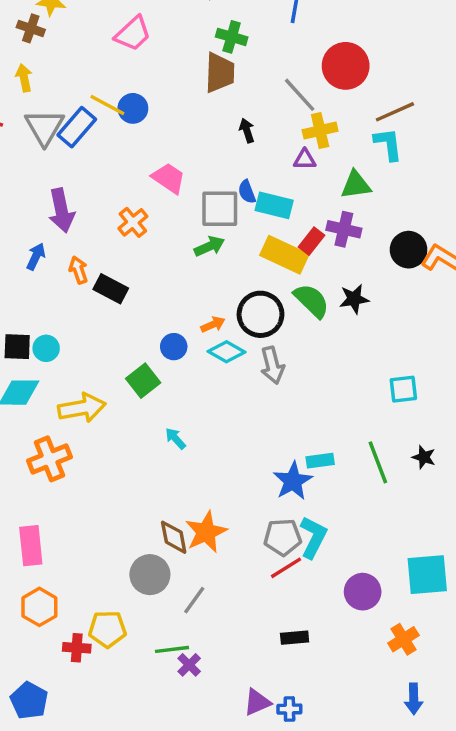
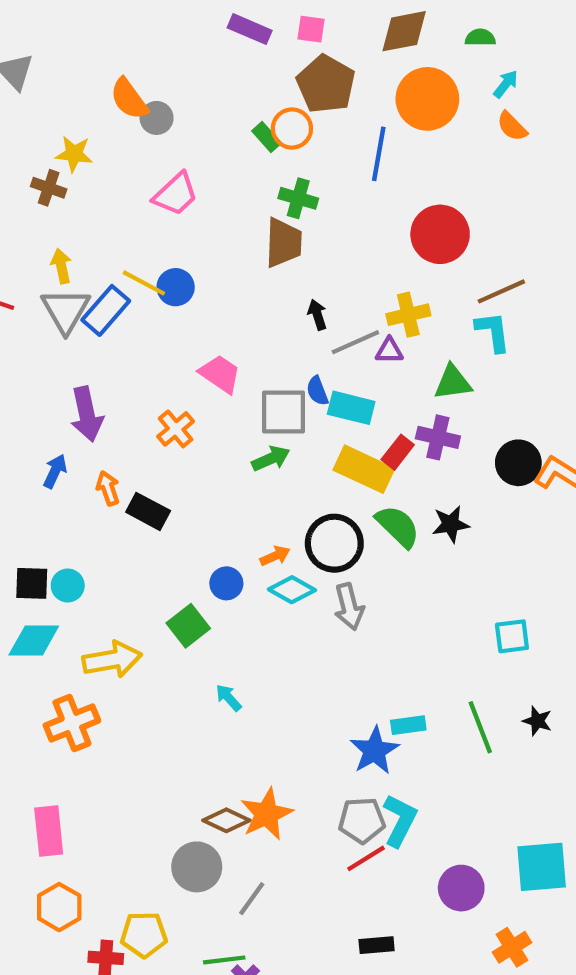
yellow arrow: (24, 78) -> (61, 266), moved
gray line: (300, 95) -> (355, 342), moved, turned -72
brown diamond: (174, 537) -> (226, 820), turned -54

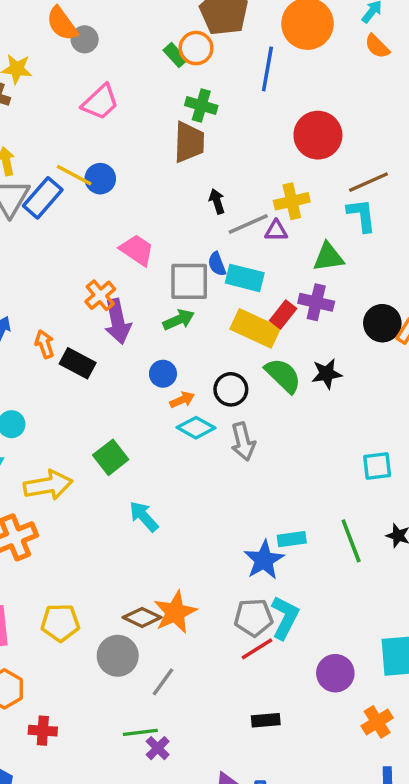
purple arrow: (87, 414) -> (118, 321), moved
black circle: (334, 543) -> (231, 389), size x0.7
blue circle: (226, 583) -> (163, 374), moved
cyan arrow: (228, 698) -> (144, 516), size x1.4
yellow pentagon: (144, 935) -> (60, 623), moved

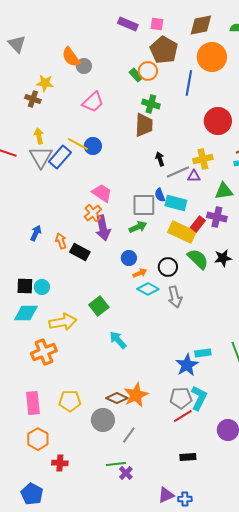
pink trapezoid: (137, 250) -> (102, 193), moved

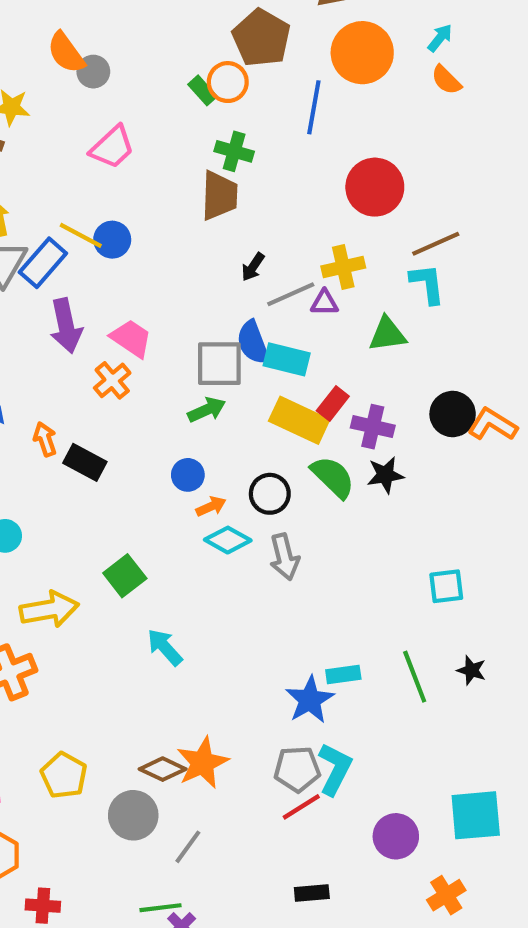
black arrow: (160, 159) -> (253, 267), turned -128
blue semicircle: (160, 195) -> (253, 343), size x1.5
purple cross: (217, 217) -> (373, 427), moved
purple arrow: (103, 228) -> (66, 326), moved
yellow pentagon: (70, 401) -> (64, 775), turned 30

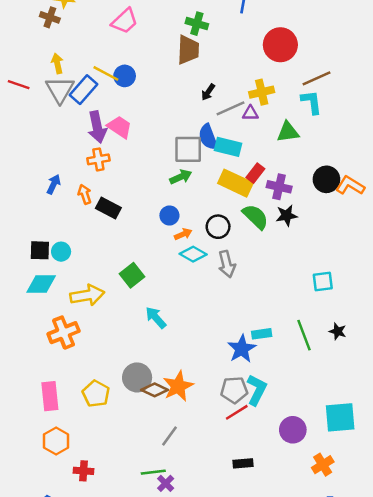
pink trapezoid: (131, 338) -> (120, 127), moved
orange cross: (112, 380) -> (98, 159), moved, turned 30
gray circle: (133, 815) -> (137, 377), moved

